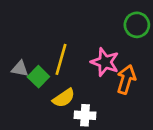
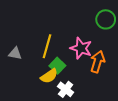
green square: (38, 77) -> (57, 66), moved
white cross: (85, 115) -> (66, 89), turned 35

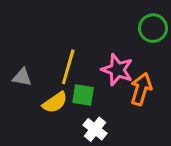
green square: (57, 66) -> (83, 95), turned -35
yellow semicircle: (49, 76) -> (55, 102), moved

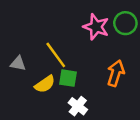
yellow line: (68, 67) -> (56, 55), turned -52
pink star: (117, 70) -> (96, 27), moved

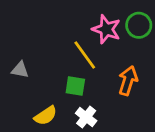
yellow line: (56, 55) -> (85, 55), moved
yellow semicircle: (45, 84) -> (46, 116), moved

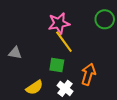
pink star: (106, 29) -> (59, 23), moved, turned -30
orange arrow: (128, 81) -> (88, 74), moved

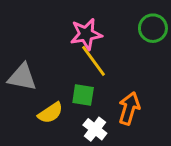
gray triangle: (15, 53) -> (22, 77), size x1.5
yellow semicircle: (34, 87) -> (50, 113), moved

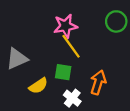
gray triangle: (22, 77) -> (17, 59), turned -35

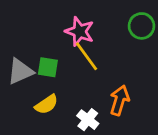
pink star: (65, 26) -> (80, 31), turned 30
green square: (63, 72) -> (48, 67), moved

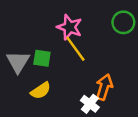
gray triangle: (20, 71) -> (18, 62), turned -35
white cross: (88, 120) -> (90, 104), moved

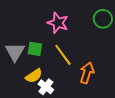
yellow line: (75, 49) -> (63, 55), moved
white cross: (90, 104) -> (46, 87), moved

